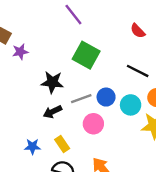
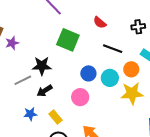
red semicircle: (138, 31) -> (100, 23), moved
gray line: (81, 99) -> (23, 80), moved
blue star: (32, 147) -> (30, 114), moved

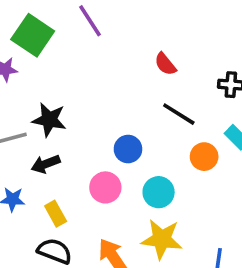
green square: (68, 40) -> (33, 35), moved
cyan circle: (110, 78) -> (159, 192), moved
yellow star: (132, 93) -> (162, 239), moved

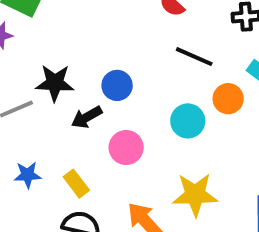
blue circle: (128, 149) -> (117, 85), moved
black arrow: (46, 164) -> (87, 117), moved
cyan circle: (159, 192) -> (188, 121), moved

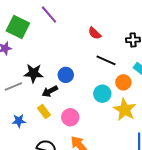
pink circle: (126, 147) -> (70, 117), moved
yellow rectangle: (76, 184) -> (44, 111), moved
yellow star: (195, 195) -> (125, 110), moved, turned 30

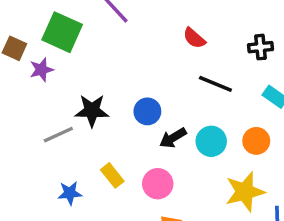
orange circle: (123, 82) -> (256, 141), moved
black arrow: (50, 91) -> (173, 138), moved
yellow star: (125, 110) -> (245, 192), moved, turned 30

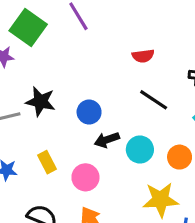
red semicircle: (194, 38) -> (143, 56), turned -60

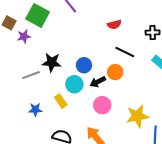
cyan circle: (140, 150) -> (74, 84), moved
orange circle: (180, 157) -> (115, 72), moved
pink circle: (85, 177) -> (102, 105), moved

